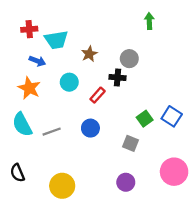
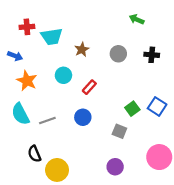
green arrow: (149, 21) -> (137, 19), turned -64
blue arrow: (37, 61) -> (15, 56), moved
black cross: (118, 77) -> (152, 55), moved
black semicircle: (17, 173) -> (34, 154), moved

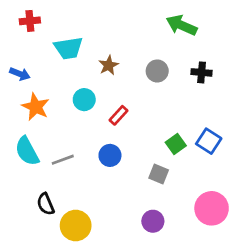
green arrow: (137, 19) -> (181, 25), size x1.5
red cross: (27, 27) -> (30, 21), moved

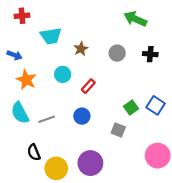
purple circle: (153, 221) -> (90, 163), moved, size x1.5

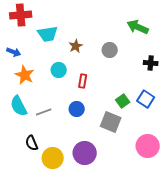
red cross: (22, 16) -> (21, 15), size x1.5
green arrow: (135, 19) -> (138, 27), moved
black cross: (150, 54) -> (151, 63), moved
red rectangle: (88, 86) -> (83, 81), turned -32
gray square: (118, 130) -> (111, 122), size x1.5

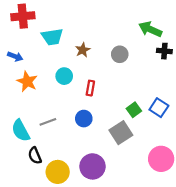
black cross: (151, 63) -> (164, 51), moved
cyan semicircle: (19, 106) -> (21, 131), moved
gray square: (111, 122) -> (121, 133), turned 35

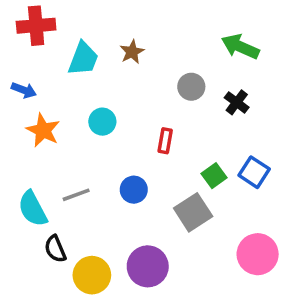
cyan trapezoid: (52, 37) -> (83, 59), turned -60
brown star: (83, 50) -> (132, 52), moved
black cross: (164, 51) -> (237, 102), moved, turned 32
red rectangle: (90, 88) -> (165, 141), moved

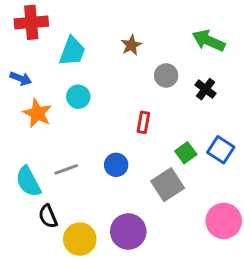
brown star: (132, 52) -> (131, 45), moved
cyan circle: (102, 122) -> (78, 97), moved

